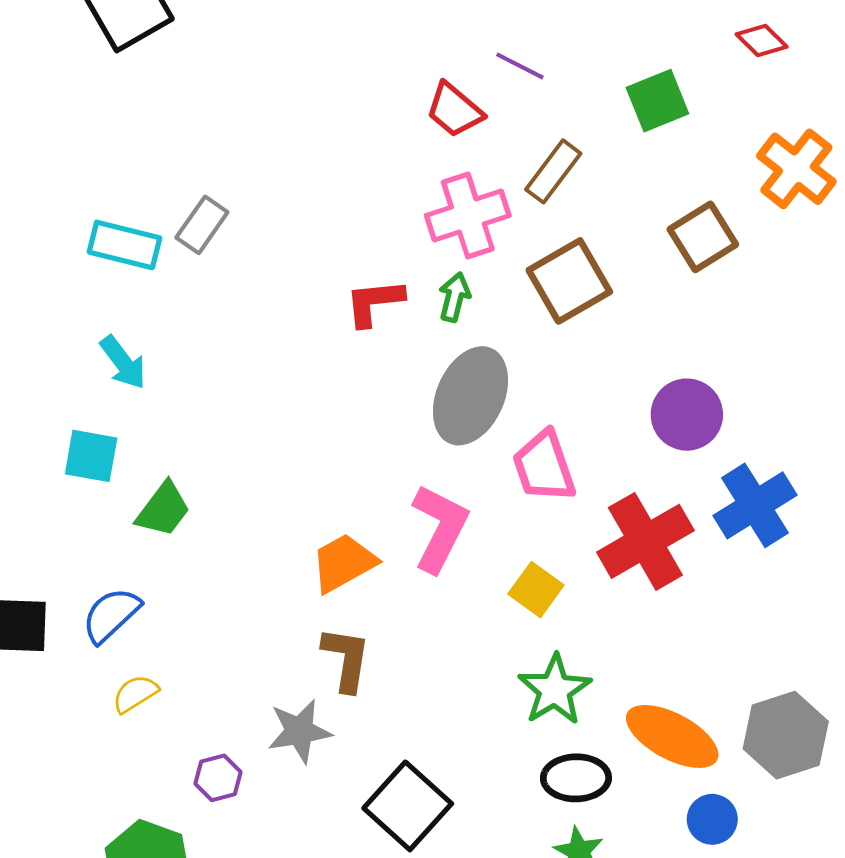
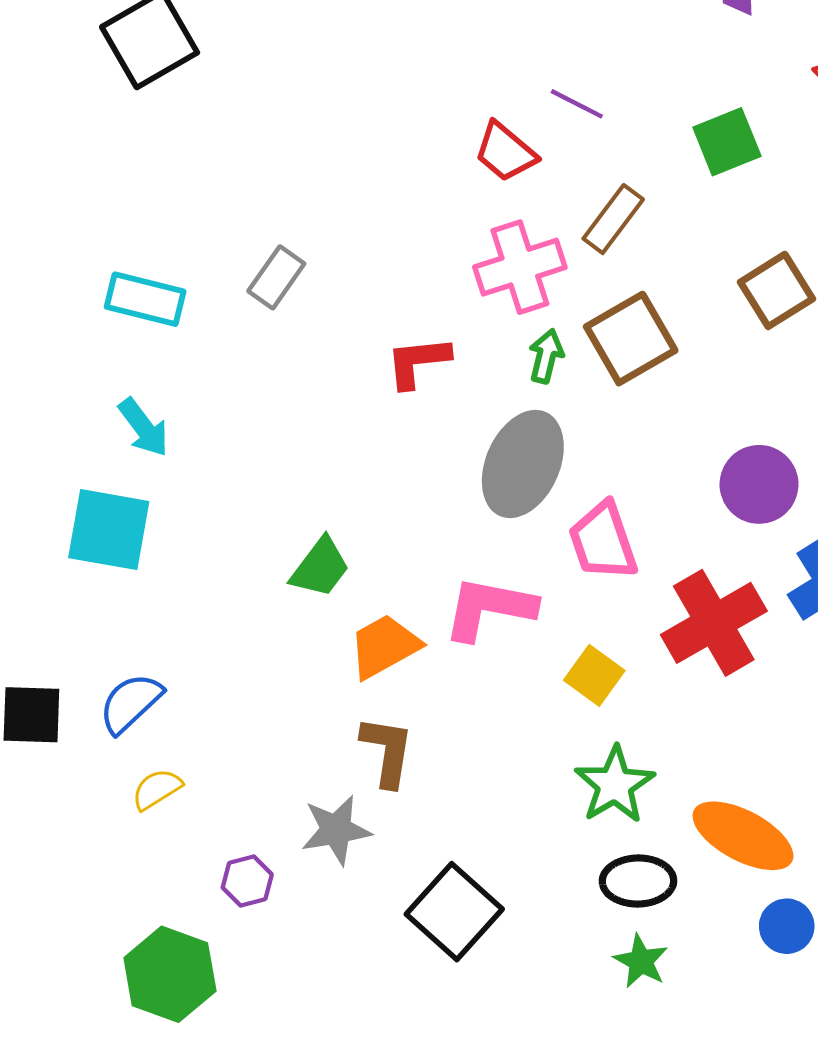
gray rectangle: (202, 225) -> (276, 277), moved
green arrow: (454, 297) -> (546, 356), moved
cyan square: (91, 456) -> (109, 530), size x1.4
green trapezoid: (163, 509) -> (320, 568), moved
pink L-shape: (440, 528) -> (489, 608), turned -106

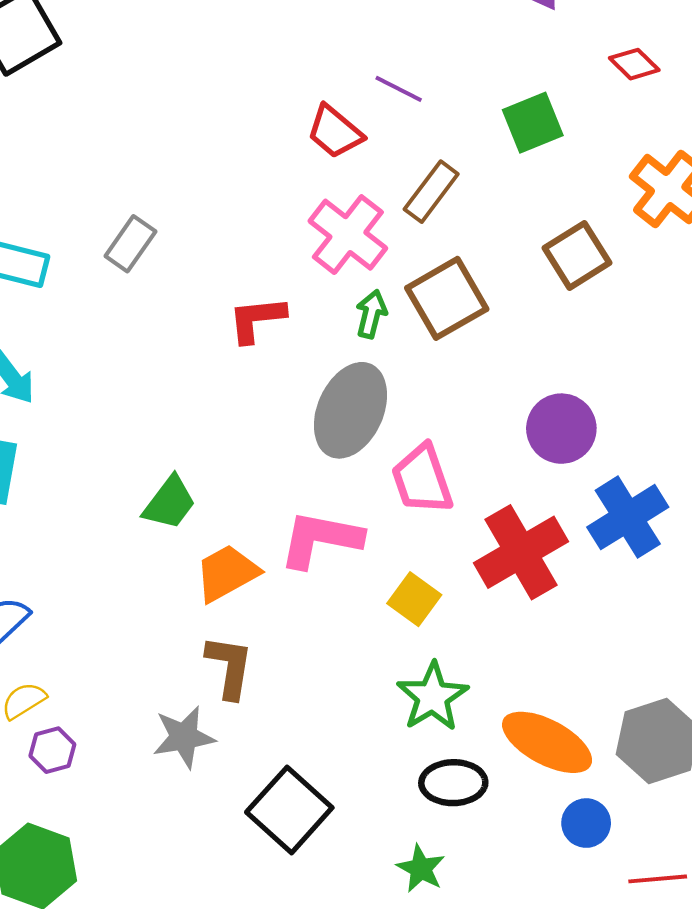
pink cross: (520, 267) -> (348, 235), turned -34
purple hexagon: (247, 881) -> (52, 750), moved
green star: (641, 961) -> (421, 869), moved

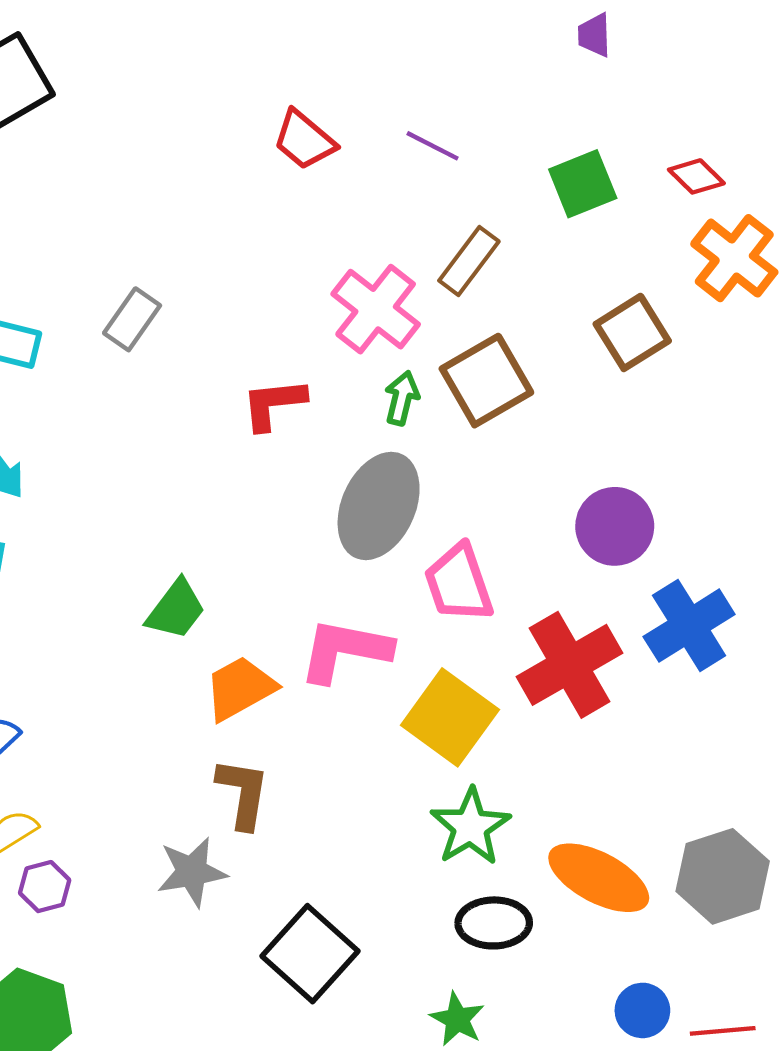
red diamond: (634, 64) -> (696, 176), moved
red trapezoid: (335, 132) -> (304, 140), moved
yellow square: (414, 599) -> (450, 717), size x1.6
blue circle: (586, 823) -> (642, 1010), moved

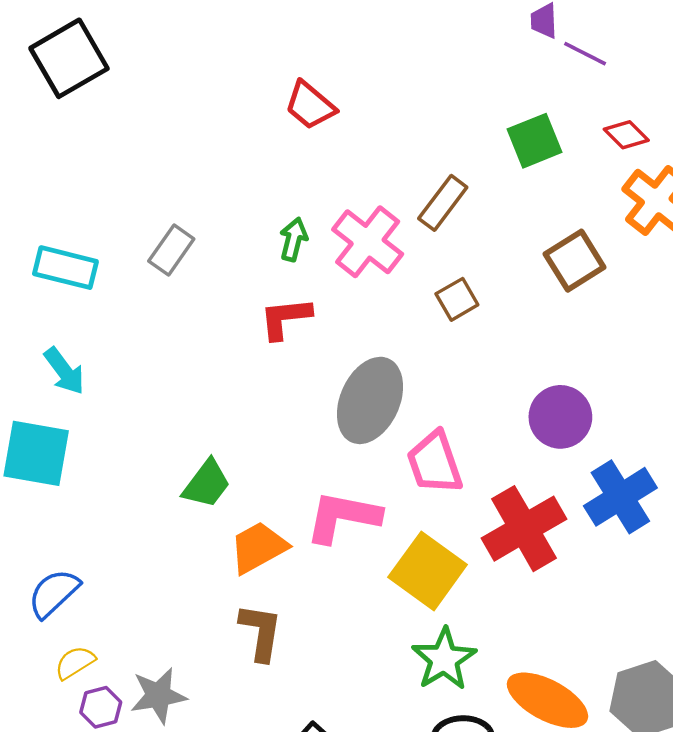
purple line: (432, 146) -> (585, 54), moved
brown square: (486, 381) -> (457, 299), size x0.6
green arrow: (402, 398) -> (294, 239), moved
gray star: (192, 872) -> (158, 696), moved

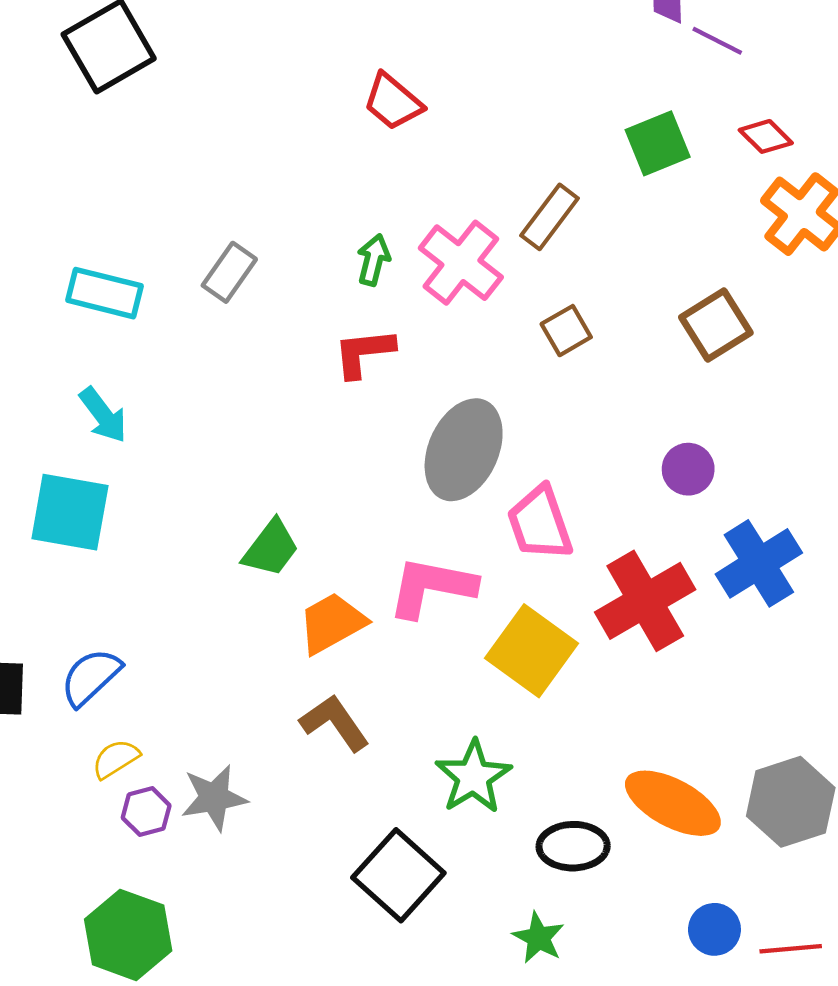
brown square: (575, 261) -> (716, 325), moved
purple circle: (560, 417) -> (688, 469), size x0.7
brown L-shape: (261, 632) -> (335, 723), turned -44
green star: (444, 659) -> (473, 777), moved

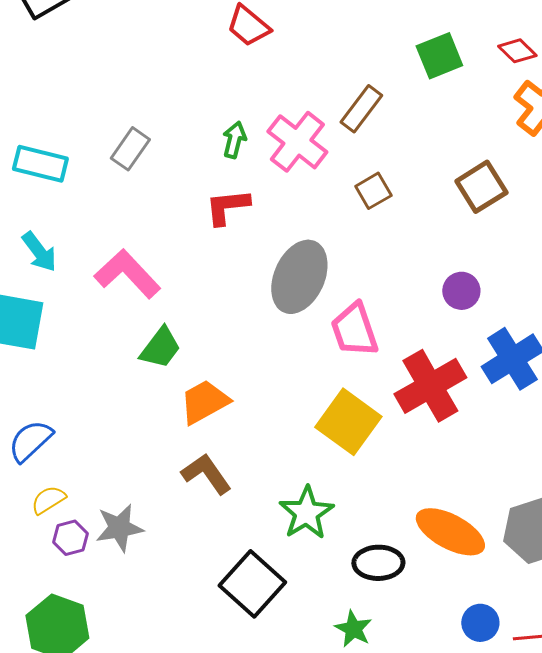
pink L-shape: (432, 587) -> (127, 274), moved, turned 36

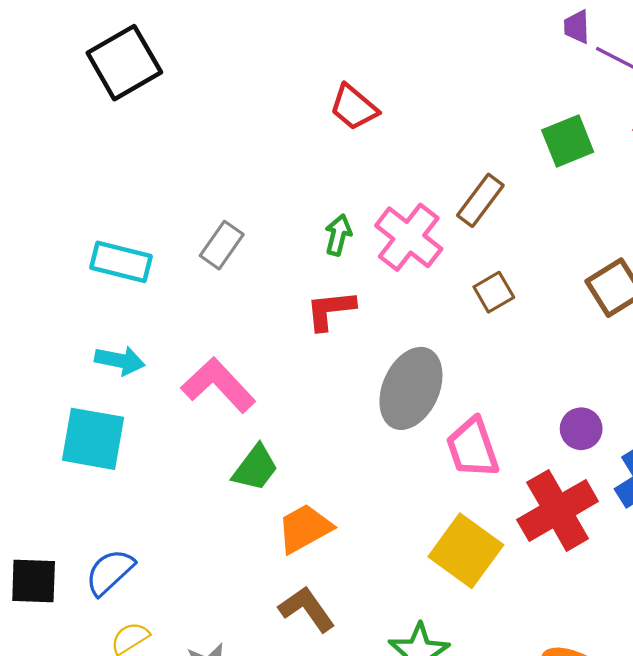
cyan arrow: (39, 252) -> (120, 360), turned -42
purple circle: (461, 291) -> (581, 429), moved

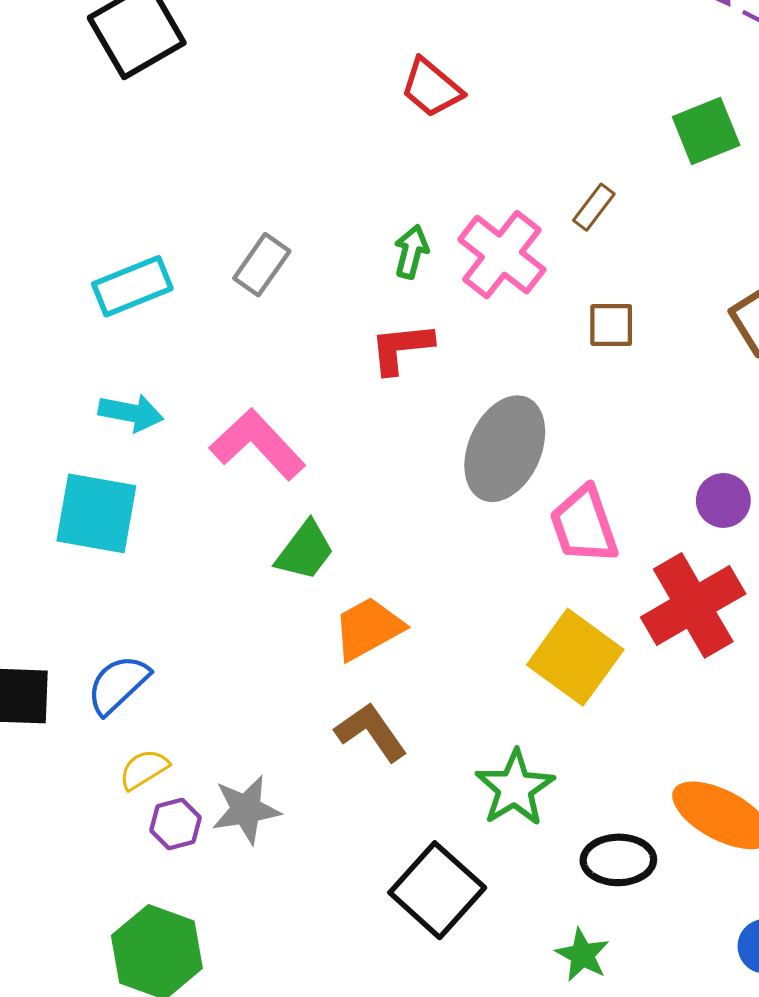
brown rectangle: (480, 200) -> (594, 207), size x0.7
cyan rectangle: (121, 262) -> (132, 286), turned -36
brown square: (494, 292) -> (611, 325), turned 30

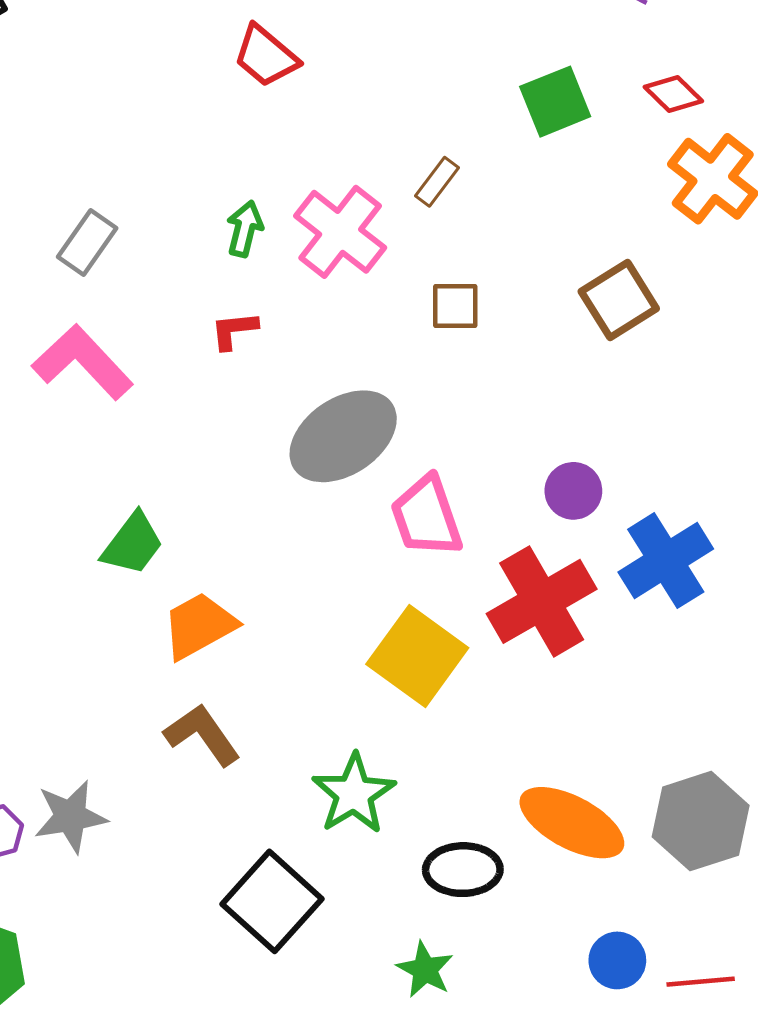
red L-shape: (401, 348) -> (234, 330), size x0.7
pink L-shape: (257, 444) -> (83, 362), moved
gray ellipse: (505, 449) -> (343, 436), turned 32

